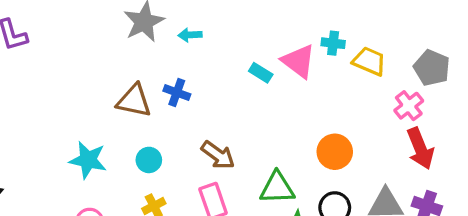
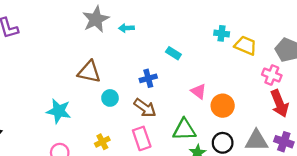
pink triangle: (299, 61) -> (199, 91), moved, size x0.7
blue cross: (177, 93) -> (148, 78), moved, turned -35
pink cross: (409, 106) -> (272, 75), turned -30
cyan circle: (149, 160) -> (110, 98), moved

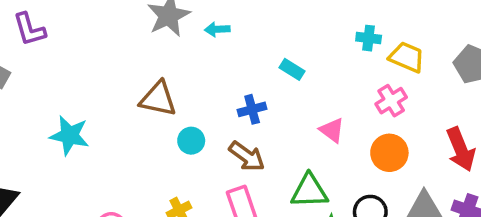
pink cross: (272, 75) -> (391, 101), moved, turned 36
orange circle: (223, 106) -> (389, 153), moved
cyan star: (59, 111) -> (69, 135), moved

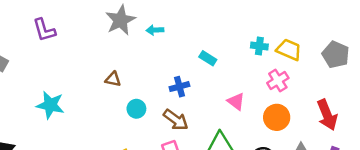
purple L-shape: (29, 29) -> (44, 30), moved
cyan cross: (369, 38) -> (259, 46), moved
brown triangle: (158, 99) -> (113, 79), size x0.6

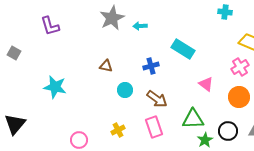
cyan cross: (259, 46) -> (225, 12), moved
cyan rectangle: (208, 58) -> (183, 49), size x1.6
blue cross: (179, 87) -> (151, 66), moved

